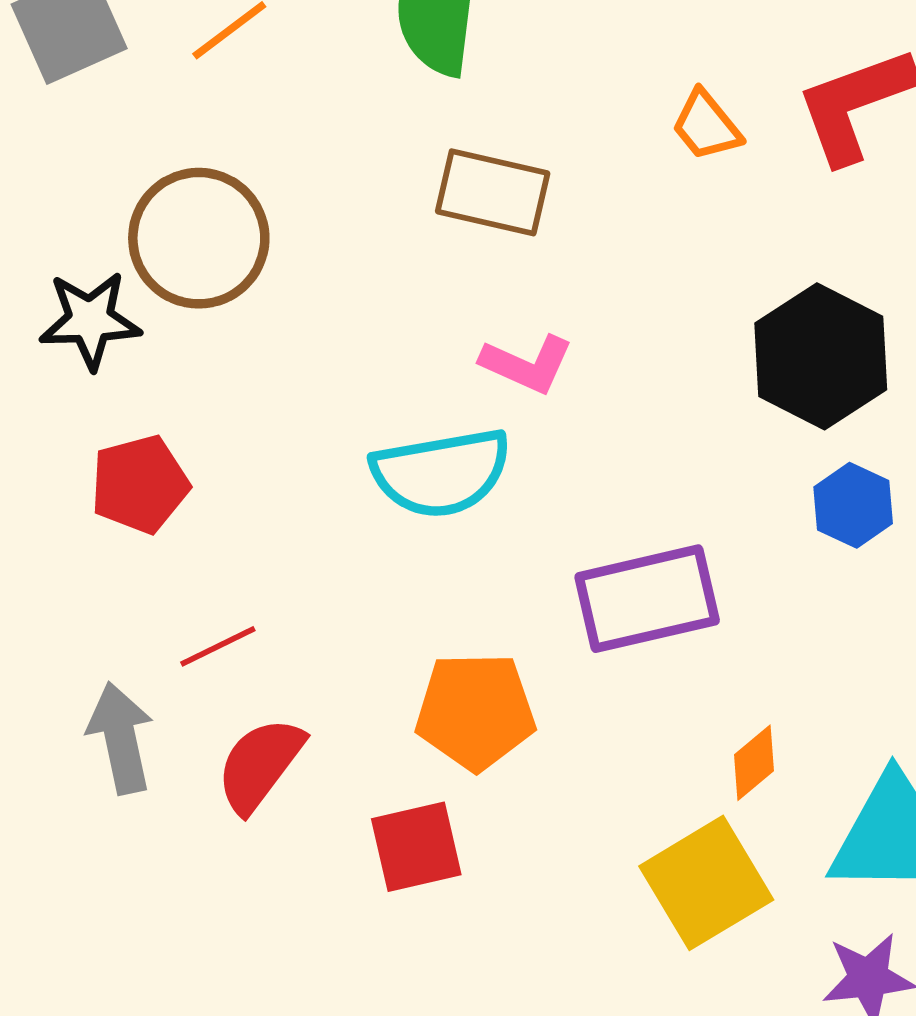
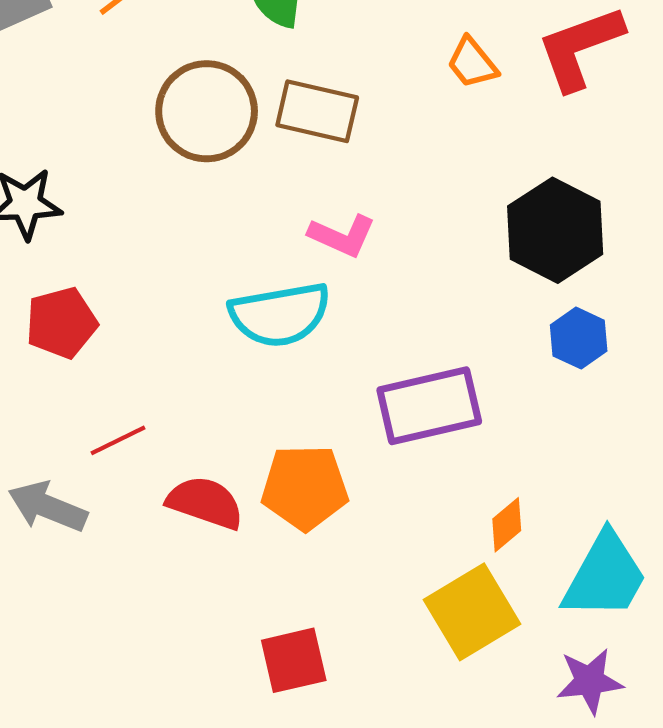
brown circle: (199, 238) -> (207, 111), moved
gray arrow: (121, 738) -> (48, 507), turned -56
red semicircle: (260, 765) -> (205, 503), moved, turned 72
red square: (416, 847) -> (294, 660), moved

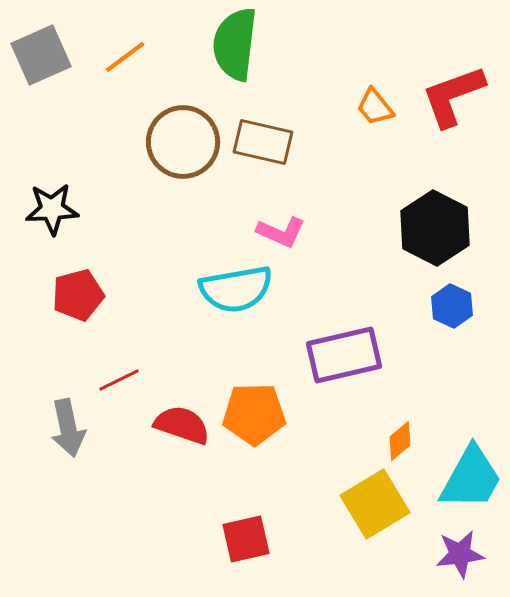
gray arrow: (48, 507) -> (68, 428), turned -124

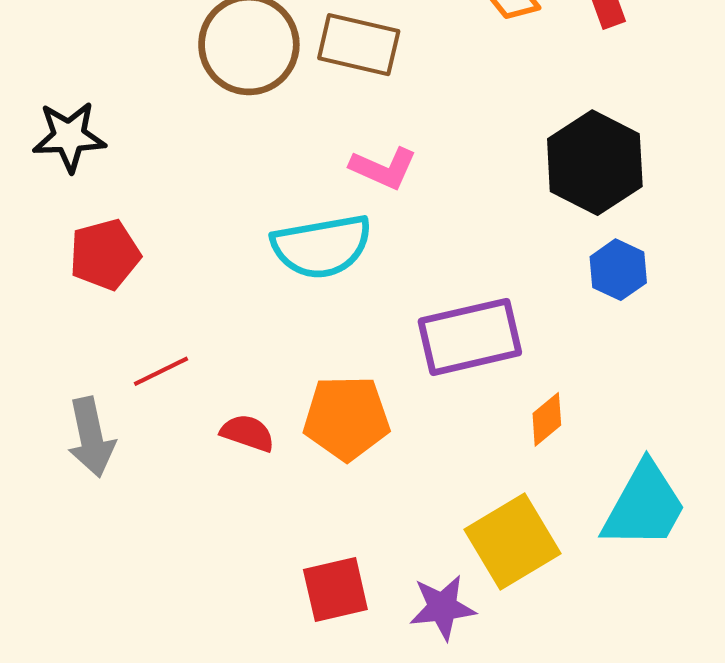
red semicircle: (182, 425) -> (248, 433), size x0.7
orange diamond: (400, 441) -> (547, 419), moved
purple star: (460, 554) -> (442, 607), moved

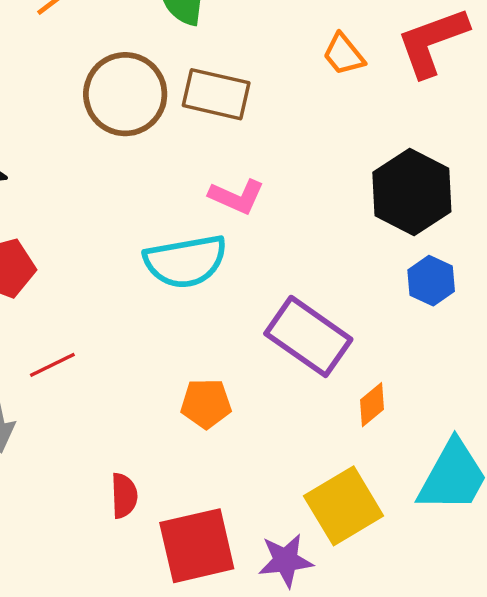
purple rectangle: (470, 337) -> (308, 336), turned 48
orange pentagon: (346, 418) -> (206, 404), size x0.7
red semicircle: (248, 433) -> (124, 496), moved, turned 69
red square: (335, 590) -> (197, 546), size x1.4

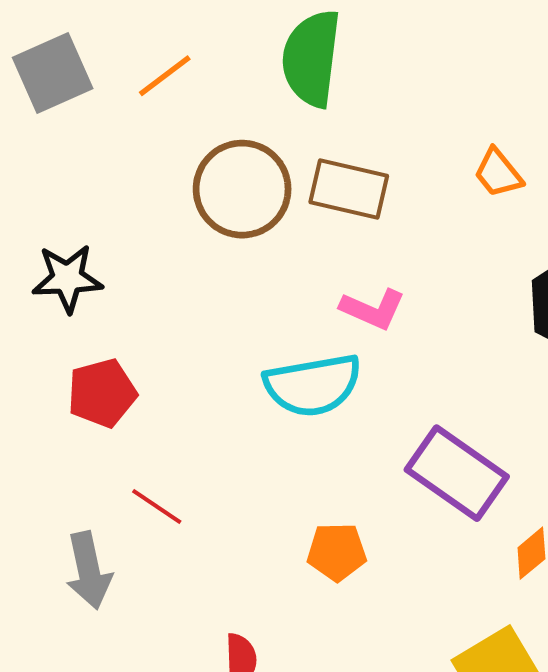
orange trapezoid: (344, 54) -> (498, 173), moved
red line: (52, 365) -> (157, 506), turned 60

